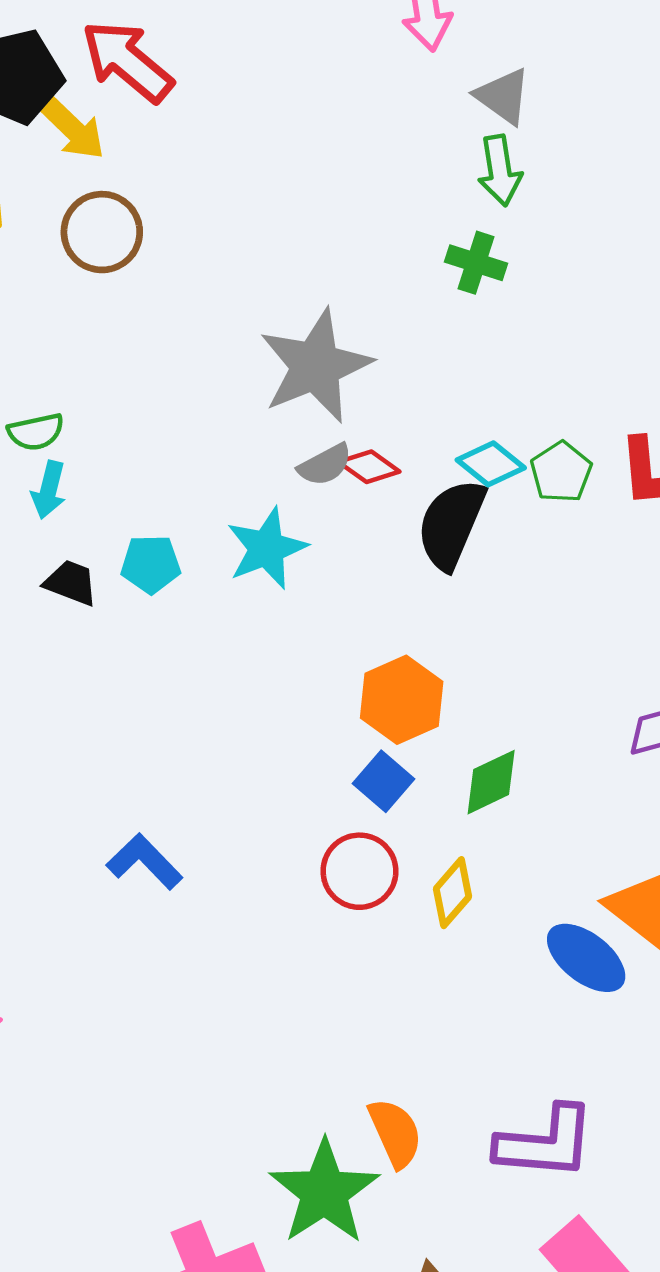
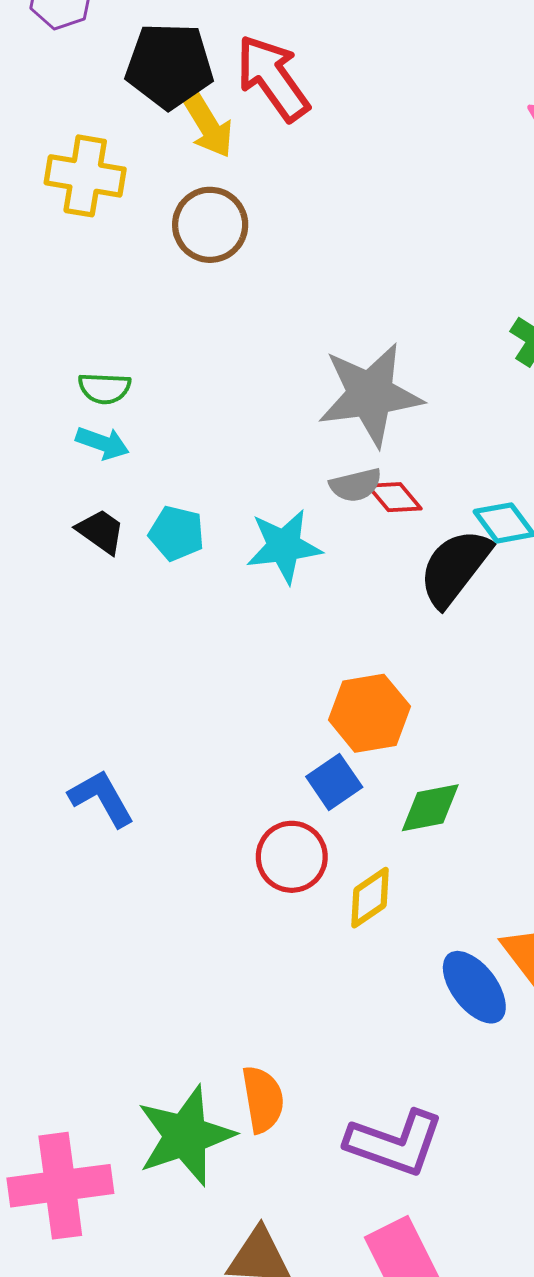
cyan arrow: (49, 490) -> (103, 443), turned -99

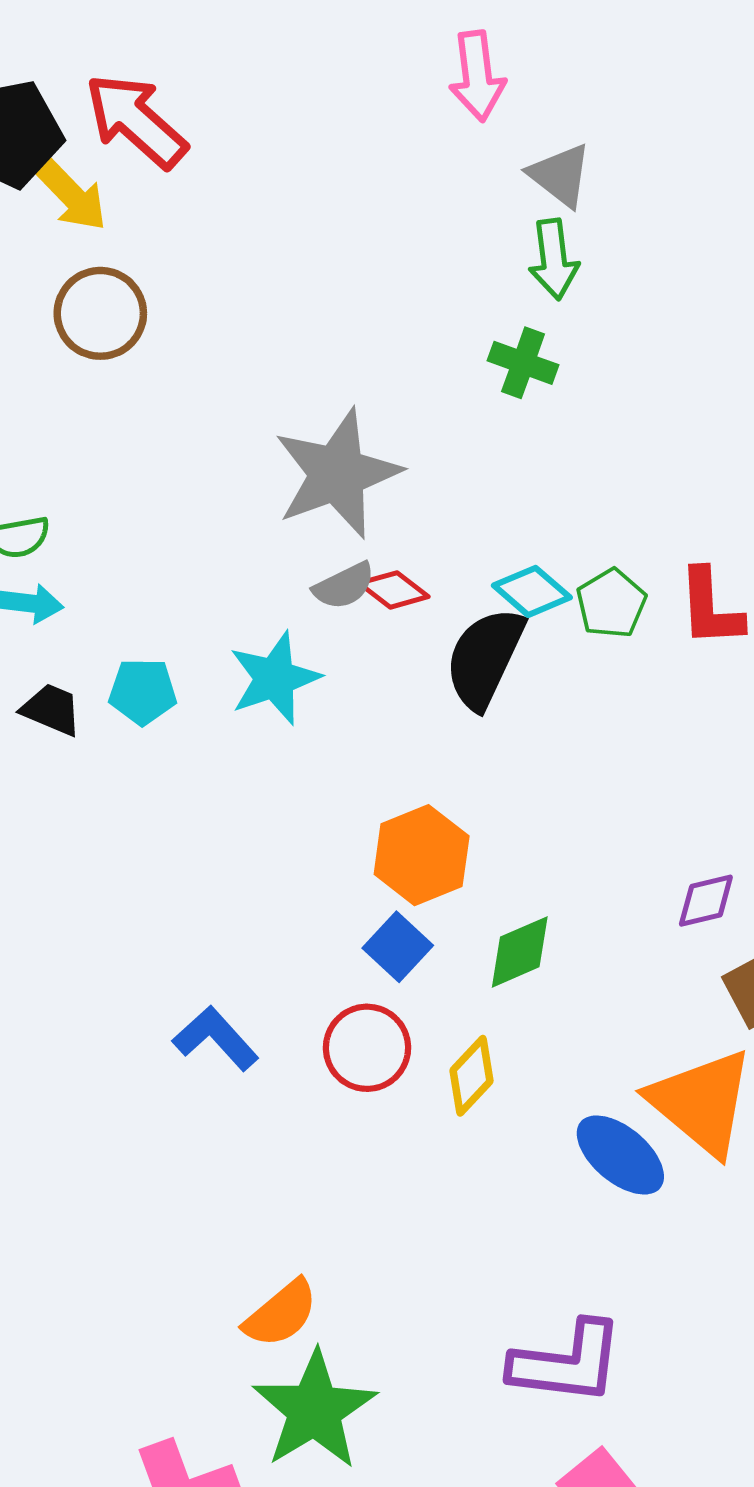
blue L-shape: (102, 798) -> (216, 1038), moved
orange semicircle: (263, 1099) -> (281, 1314), moved, turned 72

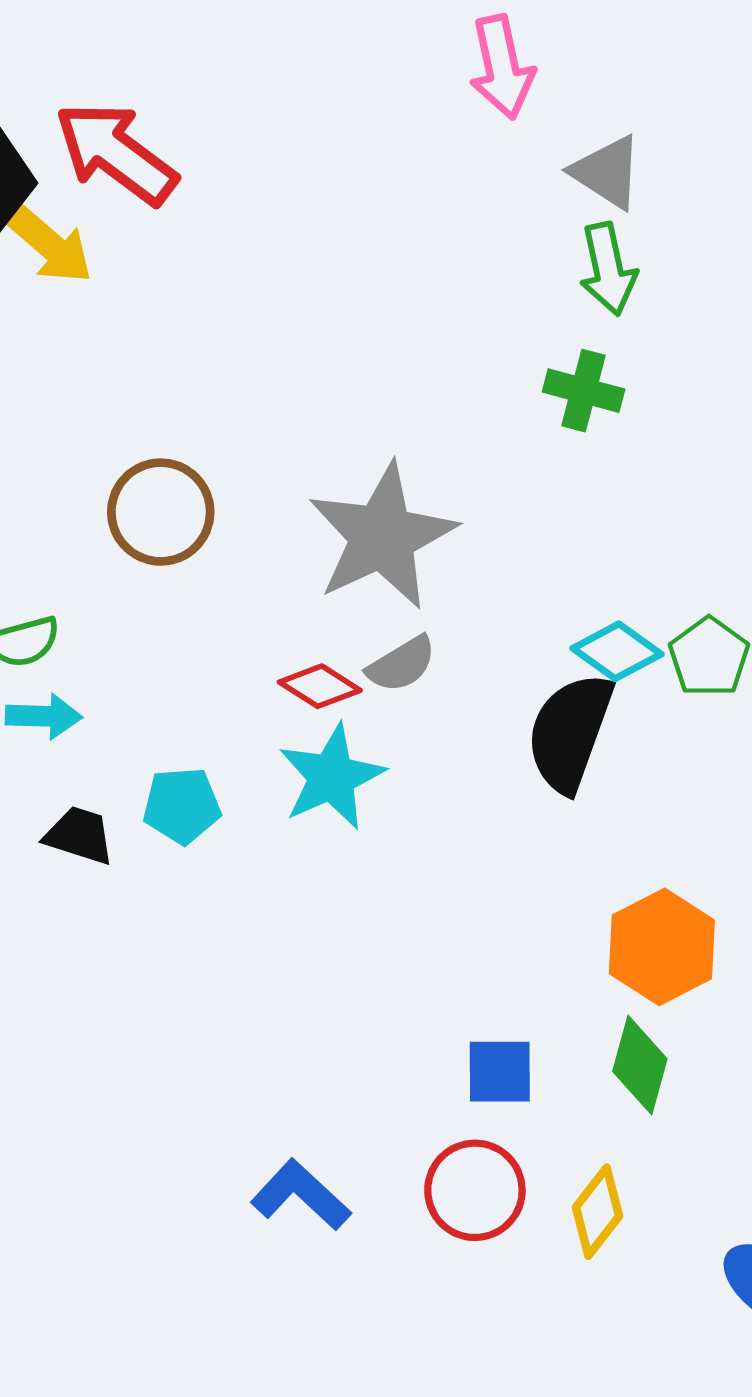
brown circle: (100, 313) -> (161, 512), moved
red diamond: (394, 590) -> (320, 686), moved
orange hexagon: (422, 855) -> (662, 947), moved
blue square: (398, 947) -> (500, 1072), turned -38
green diamond: (520, 952) -> (640, 1065), turned -46

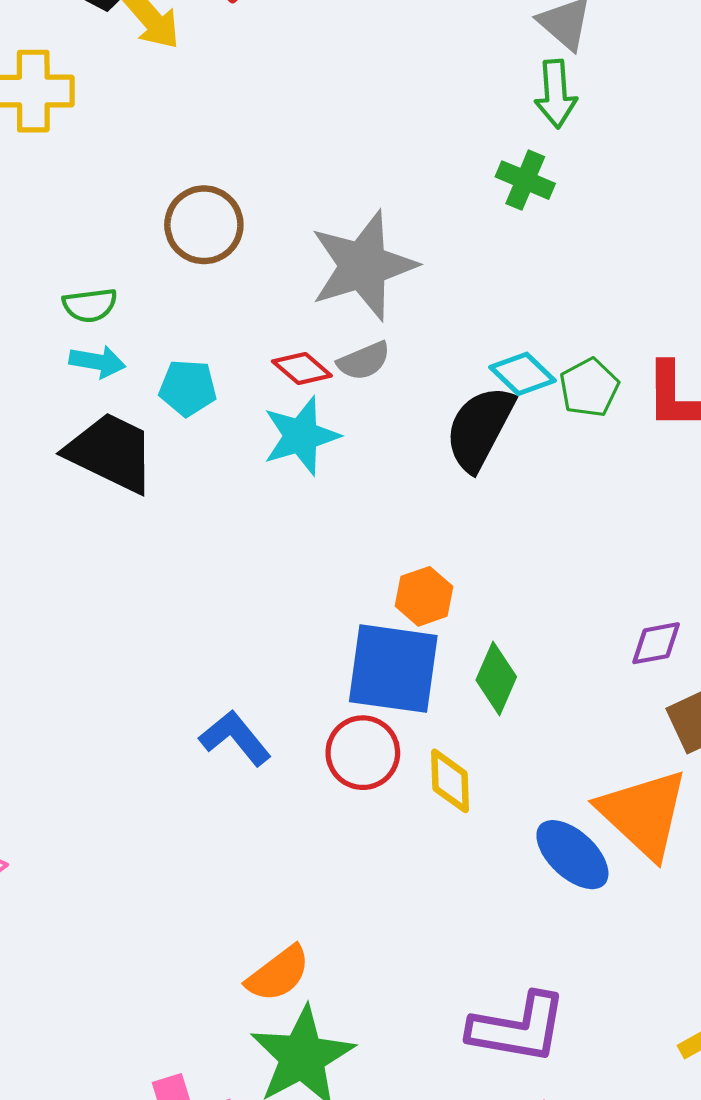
cyan pentagon: (182, 806) -> (188, 388), moved
black trapezoid: (79, 835) -> (111, 452), size x1.8
orange hexagon: (662, 947) -> (424, 596), moved, size x0.7
blue square: (500, 1072) -> (393, 669), size x1.8
yellow diamond: (597, 1212) -> (450, 781), turned -48

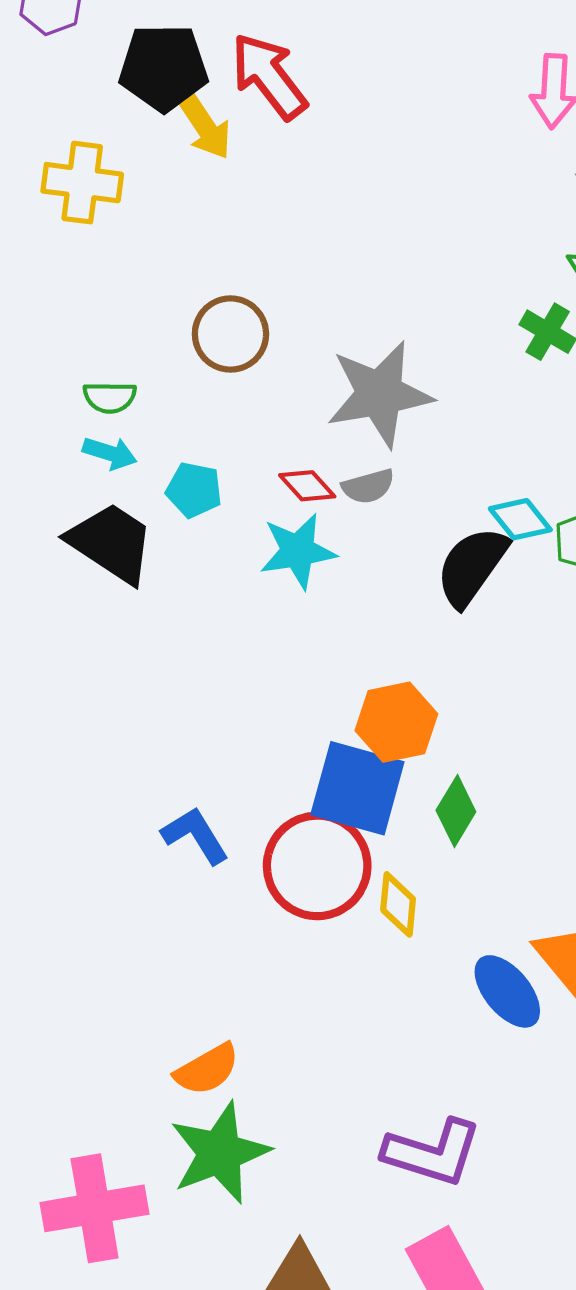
orange hexagon: (424, 596) -> (396, 722), size x1.4
red circle: (363, 753) -> (317, 866), size x1.5

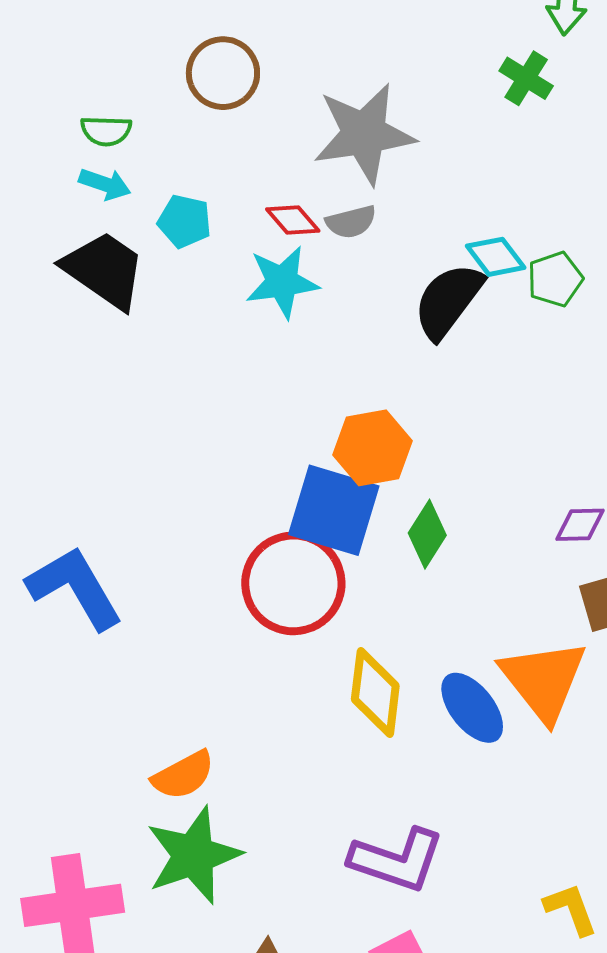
blue L-shape: (195, 835) -> (75, 588), moved, size x1.5
yellow diamond: (398, 904) -> (375, 693), moved, size x1.4

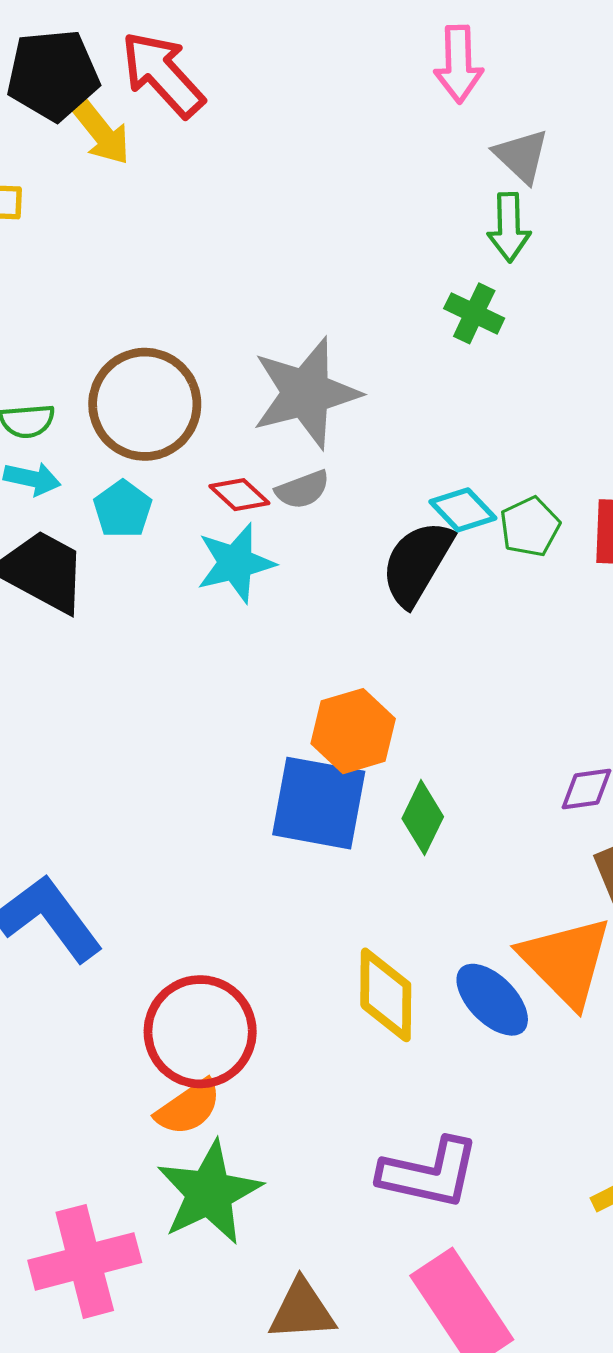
brown circle: (223, 73) -> (145, 404), moved, size x1.4
cyan pentagon: (185, 221) -> (123, 509), turned 30
red circle: (293, 583) -> (200, 1032), moved

